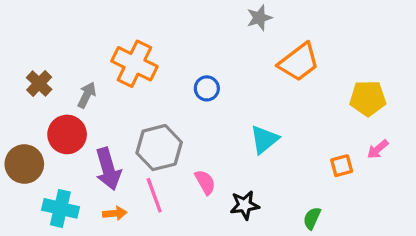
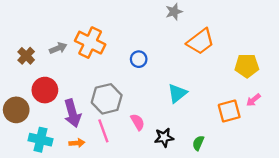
gray arrow: (87, 95) -> (58, 48), moved, turned 42
orange square: (342, 166) -> (229, 111), size x1.5
green semicircle: (312, 218) -> (198, 143), moved

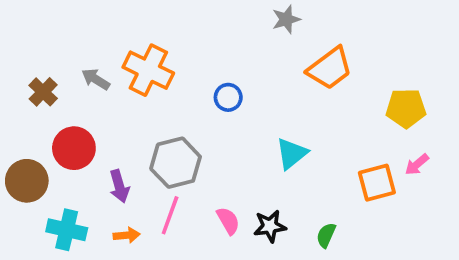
gray arrow: (58, 48) -> (96, 79), turned -126
purple arrow: (72, 113) -> (119, 186), size x0.7
pink semicircle: (138, 122) -> (228, 221), moved
pink line: (103, 131) -> (170, 215), turned 40

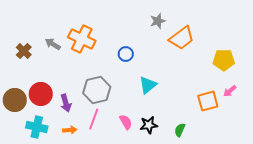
gray star: (286, 19) -> (158, 21), moved
red circle: (74, 148) -> (41, 94), moved
cyan triangle: (292, 154) -> (148, 85), moved

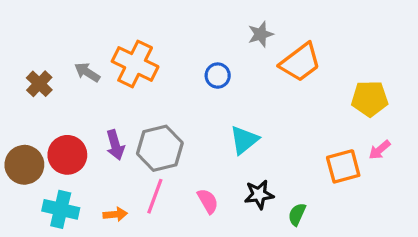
blue circle: (126, 54) -> (218, 76), moved
purple arrow: (66, 103) -> (115, 145), moved
black star: (149, 125) -> (259, 194), moved

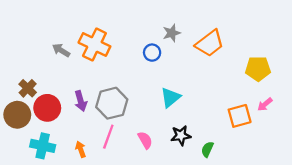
gray star: (261, 34) -> (172, 33), moved
brown cross: (39, 84) -> (28, 88), moved
orange arrow: (115, 214) -> (81, 149), turned -105

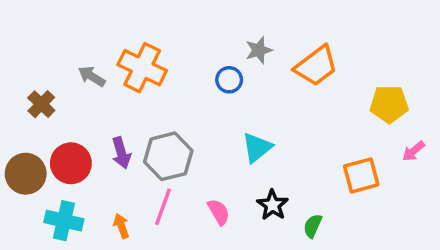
brown cross: (28, 88) -> (41, 104), moved
pink arrow: (265, 104) -> (413, 151), moved
black star: (181, 135) -> (273, 205), turned -30

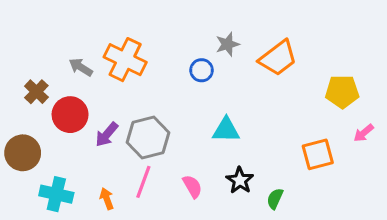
cyan triangle: (257, 148) -> (226, 130), turned 40
purple arrow: (121, 153) -> (107, 134), turned 56
red circle: (71, 163) -> (70, 115), moved

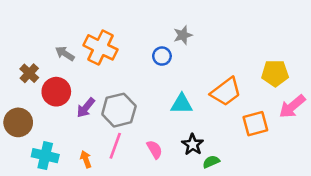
orange trapezoid: (278, 58) -> (226, 92), moved
pink arrow: (364, 133) -> (292, 106), size x1.6
green semicircle: (275, 199) -> (211, 162), moved, turned 42

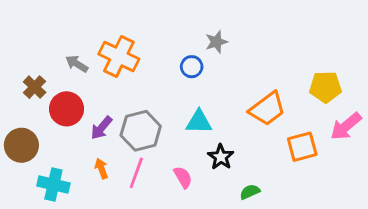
cyan triangle: (182, 104) -> (199, 122), moved
black star: (193, 145) -> (221, 157), moved
orange arrow: (86, 159) -> (101, 169), moved

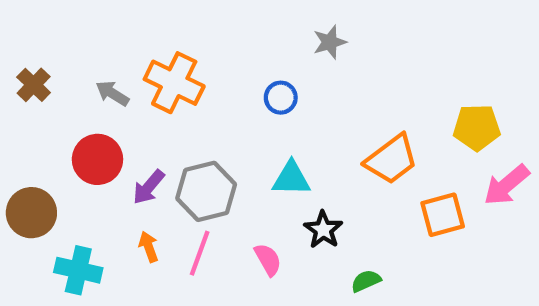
gray star: (216, 42) -> (330, 42), moved
brown cross: (35, 87) -> (34, 85), moved

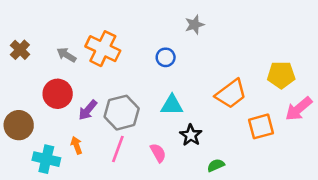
orange arrow: (149, 247) -> (76, 145), moved

